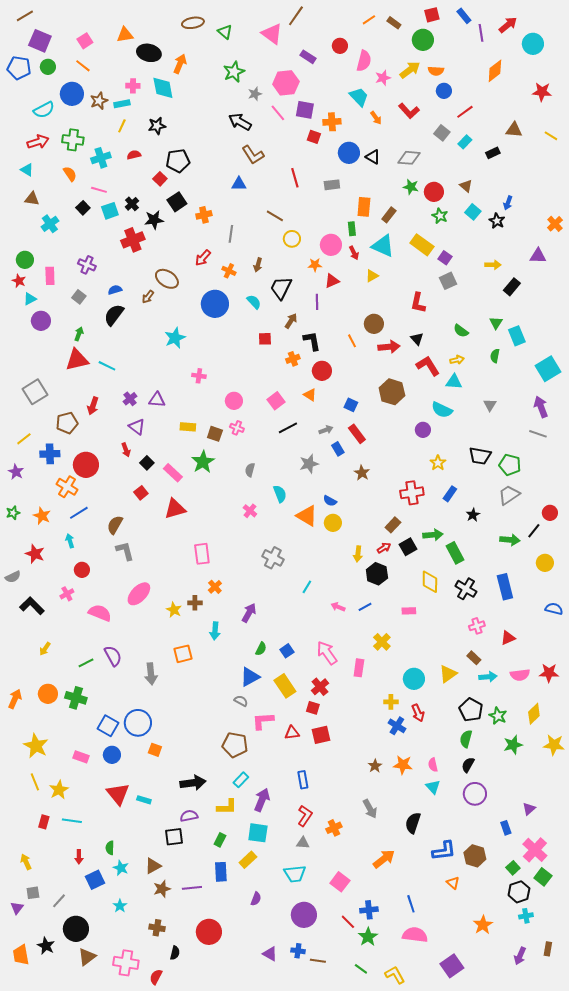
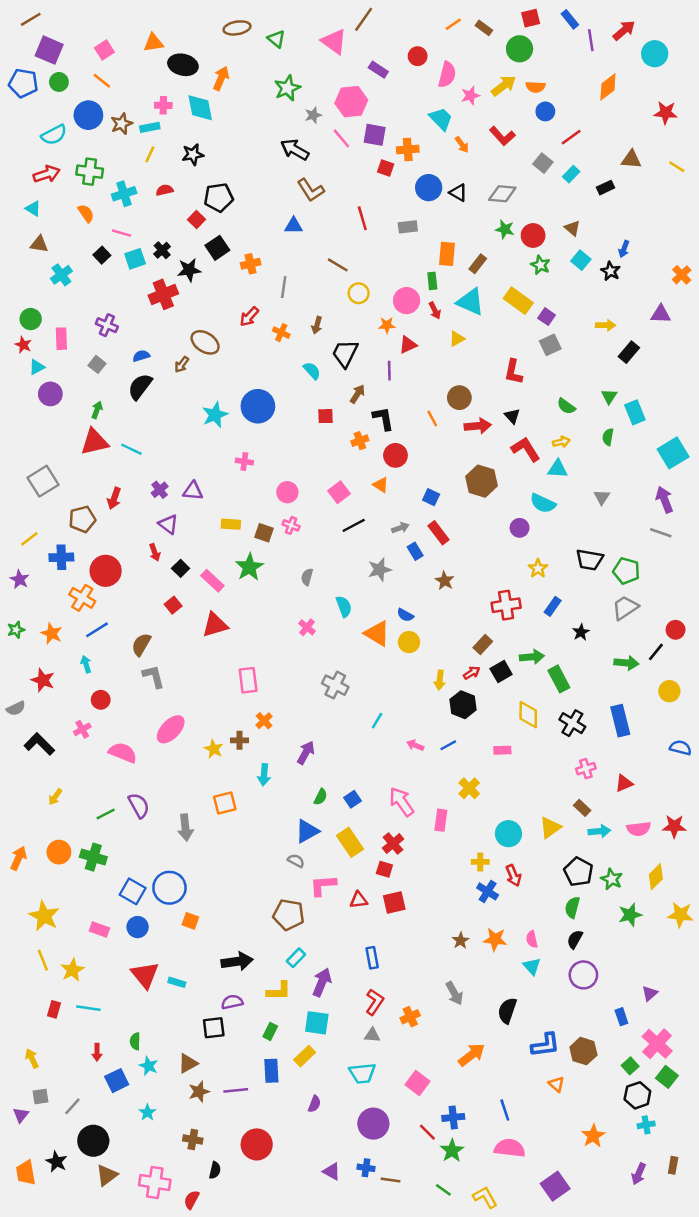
blue circle: (215, 304) -> (258, 406), moved

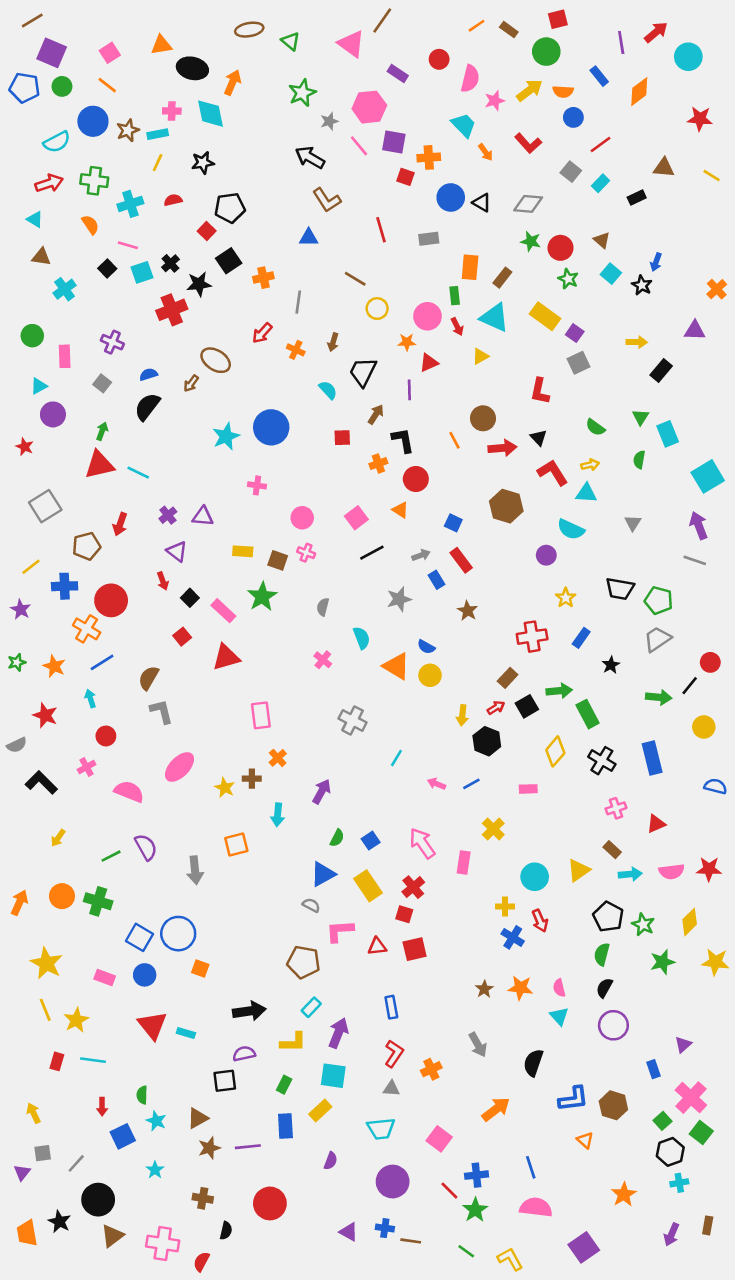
blue rectangle: (570, 19) -> (599, 76), moved
red star: (23, 345) -> (25, 447), moved
yellow diamond: (528, 715) -> (555, 751), turned 40

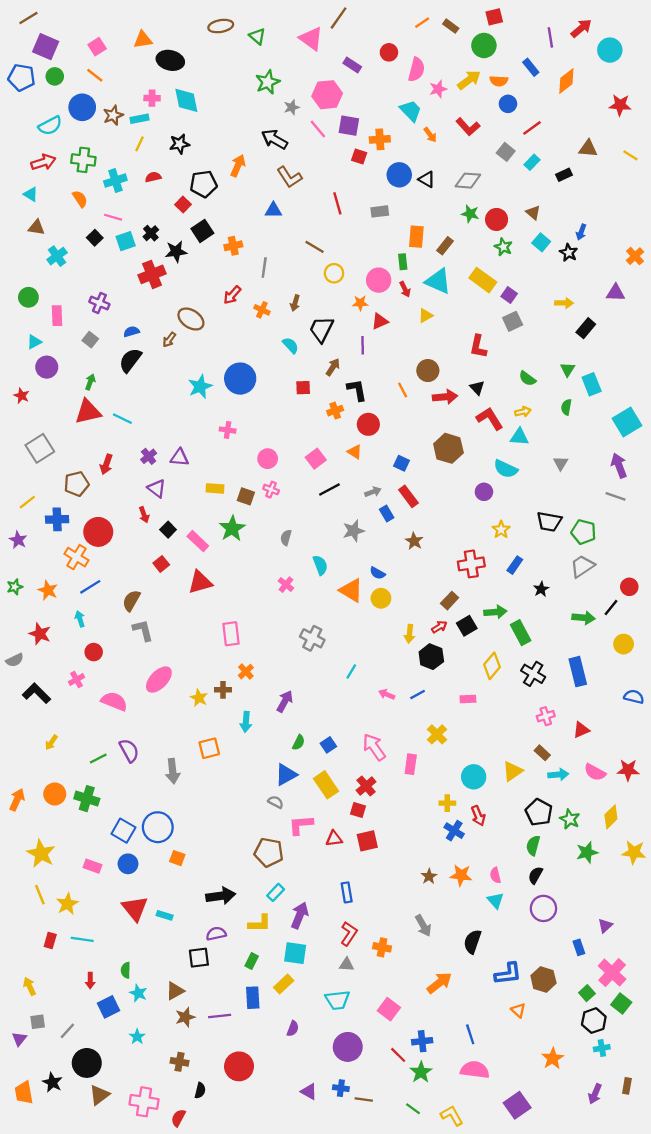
orange arrow: (232, 83) -> (238, 166), moved
pink semicircle: (672, 872) -> (595, 772), turned 35
orange cross: (431, 1069) -> (382, 947), turned 36

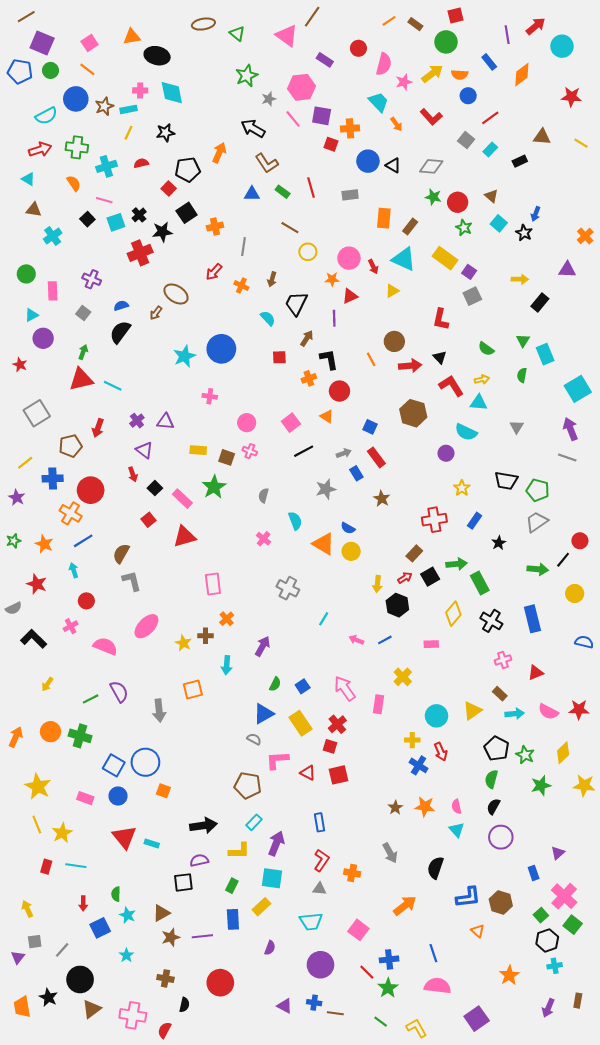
green rectangle: (403, 262) -> (283, 192), moved, turned -48
red triangle: (334, 839) -> (308, 773), turned 35

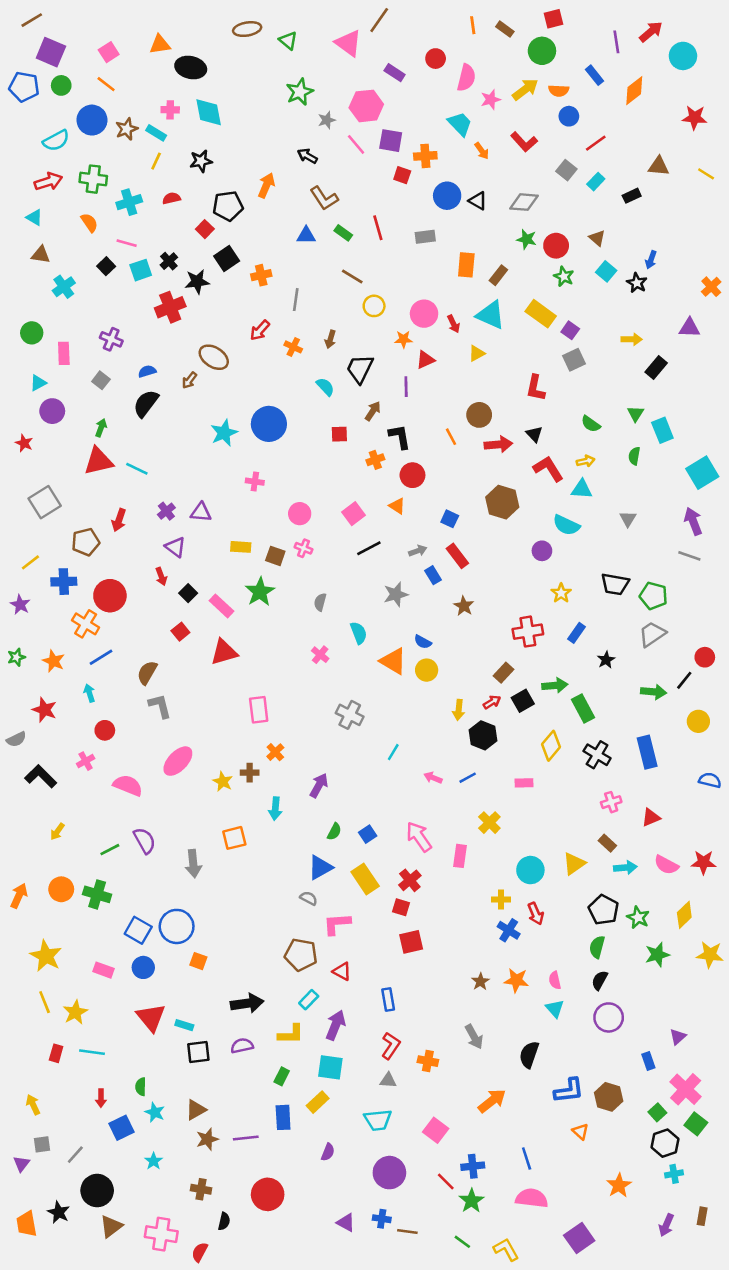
orange line: (389, 21) -> (473, 25), turned -64
cyan rectangle: (129, 109) -> (156, 133), turned 42
black arrow: (253, 128) -> (307, 156), size x0.7
red triangle: (308, 773) -> (342, 971), moved
black square: (183, 882) -> (198, 1052), moved

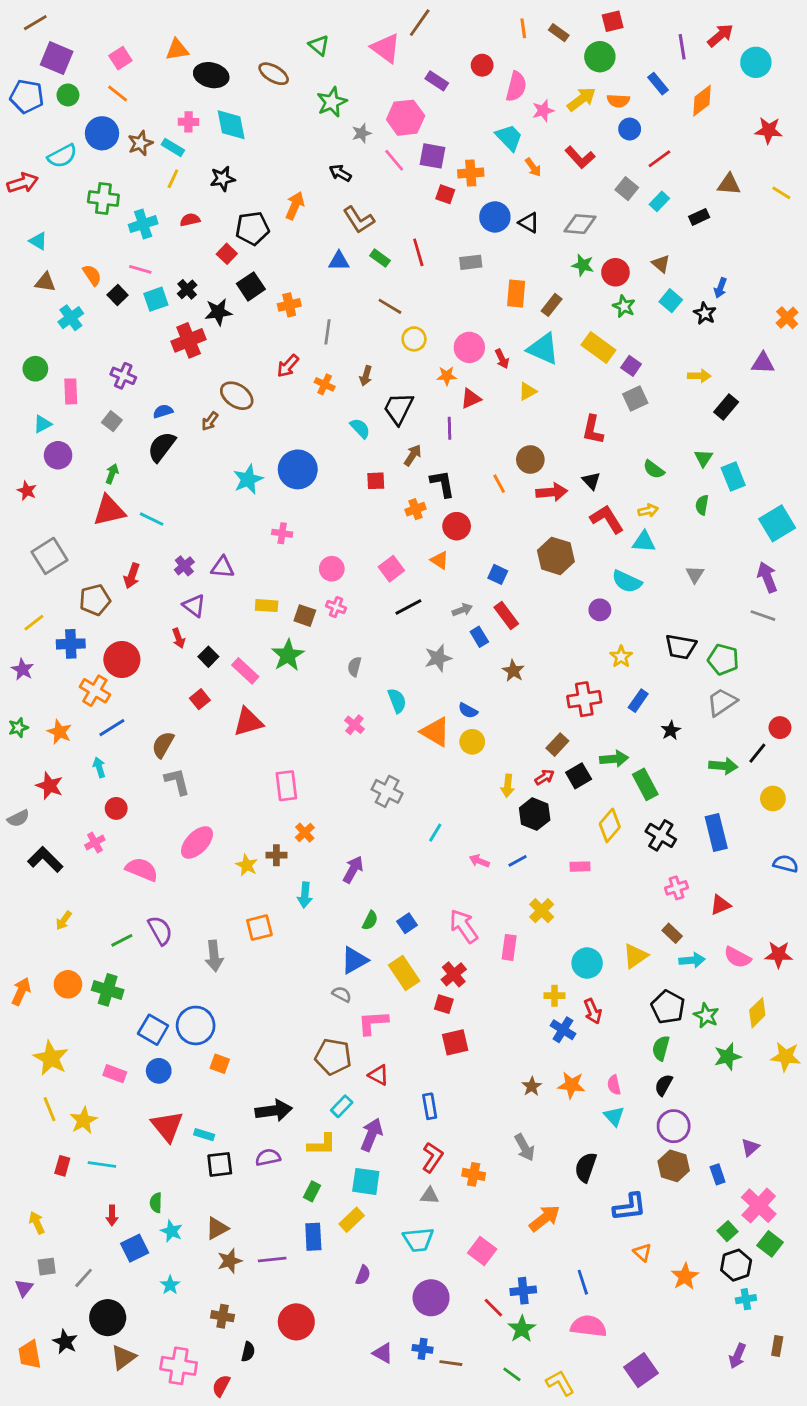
brown ellipse: (247, 29) -> (274, 74), moved, turned 40
red arrow: (48, 182) -> (23, 183), moved
orange semicircle: (89, 223) -> (92, 275), moved
brown hexagon: (609, 1097) -> (674, 1166), moved
orange star: (619, 1185) -> (685, 1277), moved

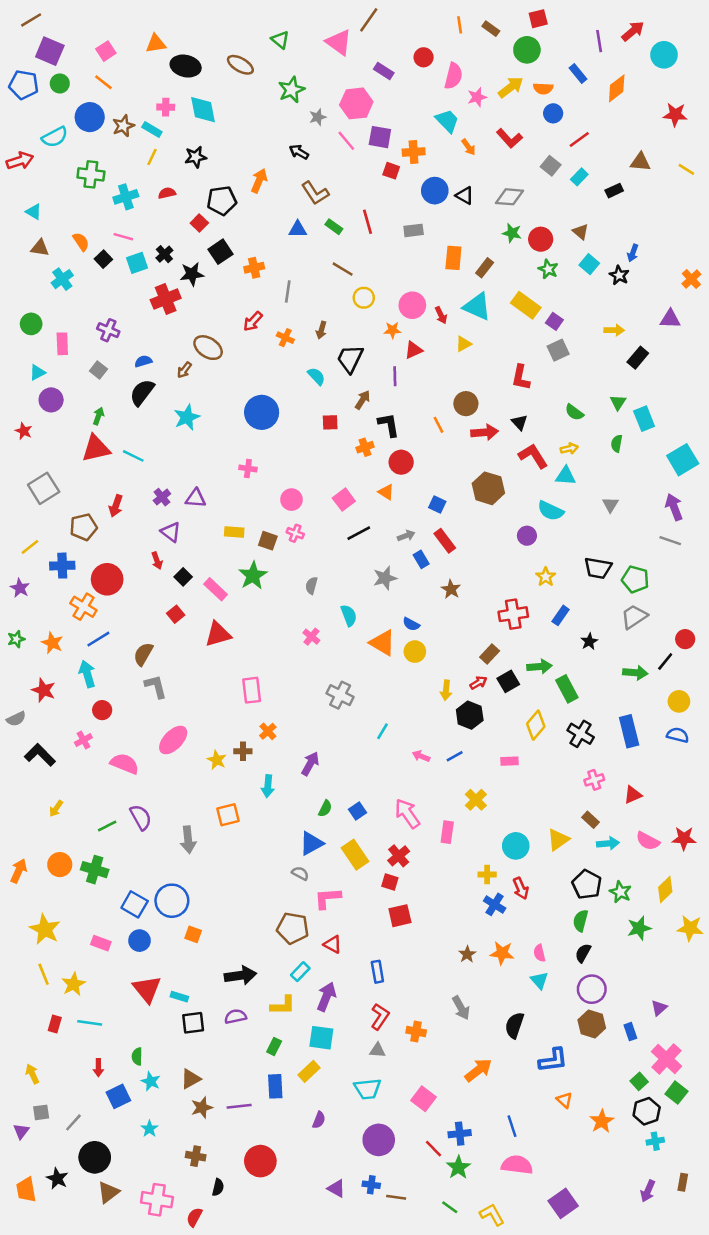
cyan star: (248, 479) -> (187, 417), moved
cyan arrow: (99, 767) -> (87, 674), size x1.5
blue semicircle: (786, 864) -> (678, 735), moved

